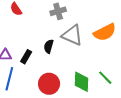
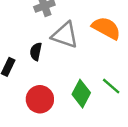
orange semicircle: (105, 32) -> (106, 28), turned -120
green diamond: (82, 82) -> (81, 94), turned 30

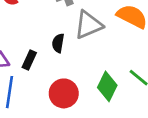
gray triangle: (65, 35) -> (88, 25), turned -40

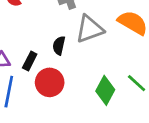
red circle: (64, 93) -> (50, 82), moved

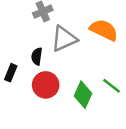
red circle: (50, 82) -> (46, 85), moved

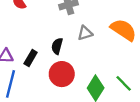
gray triangle: (64, 39) -> (85, 33), size x0.6

